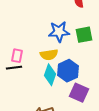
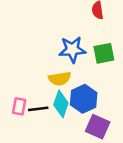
pink rectangle: (17, 56) -> (19, 106), moved
black line: (14, 68) -> (38, 109), moved

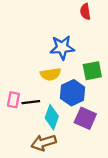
green square: (104, 53) -> (92, 71), moved
cyan diamond: (61, 104) -> (52, 117), moved

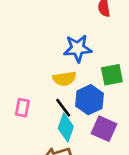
black line: (31, 102) -> (63, 108), moved, turned 60

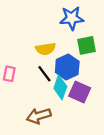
blue star: (78, 48) -> (72, 18), moved
cyan diamond: (66, 127) -> (60, 87), moved

